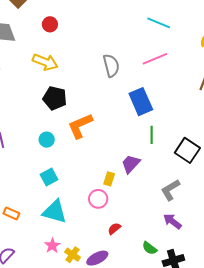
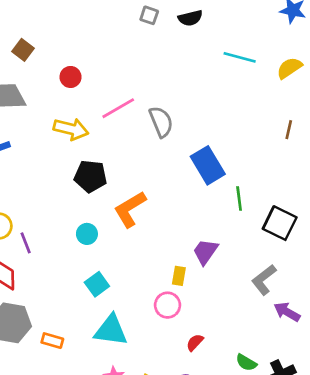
cyan line: (159, 23) -> (240, 57), moved
pink line: (155, 59) -> (118, 108), moved
green line: (152, 135) -> (239, 198), moved
purple arrow: (172, 221) -> (287, 312), moved

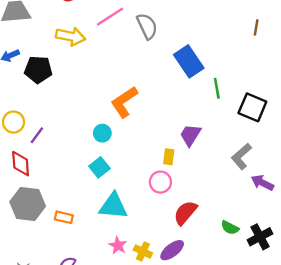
black pentagon: (90, 176) -> (38, 70), moved
cyan circle: (87, 234) -> (102, 133), moved
purple line: (26, 243) -> (37, 135), turned 60
red semicircle: (195, 342) -> (185, 213), size x1.6

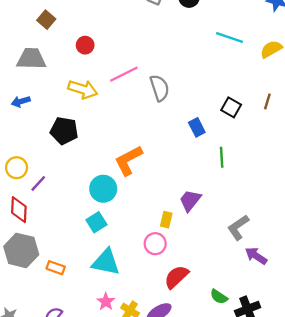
blue rectangle: (189, 61) -> (197, 127), size x0.6
black pentagon: (38, 70) -> (64, 131), moved
black square: (252, 107) -> (231, 107), moved, size x0.7
cyan circle: (102, 133) -> (103, 189), size x1.5

